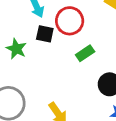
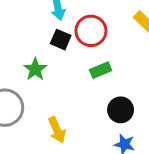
green star: (16, 49) -> (35, 69), moved

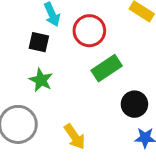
black square: (61, 40) -> (39, 42), moved
green rectangle: (101, 70) -> (107, 68), size x1.4

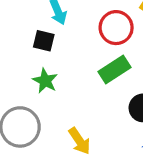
red circle: (89, 31) -> (116, 28), moved

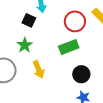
yellow arrow: (79, 141) -> (39, 69), moved

